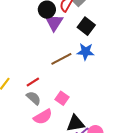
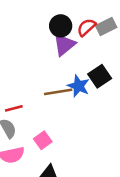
black square: (86, 26) -> (100, 76), moved
blue star: (86, 52) -> (79, 86), moved

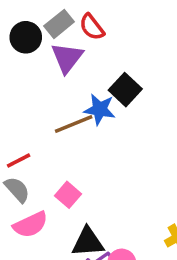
black circle: (61, 26) -> (26, 37), moved
gray rectangle: (106, 26) -> (59, 24), moved
red semicircle: (86, 27) -> (92, 27), turned -72

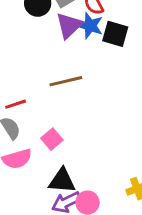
black square: (125, 90) -> (115, 34), moved, turned -36
blue star: (100, 109) -> (90, 26), moved

